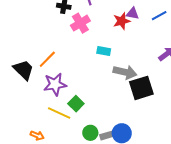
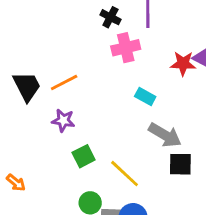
purple star: (55, 84) -> (63, 120), size x0.7
black square: (141, 88) -> (180, 164), size x0.7
yellow line: (59, 113) -> (125, 174), moved

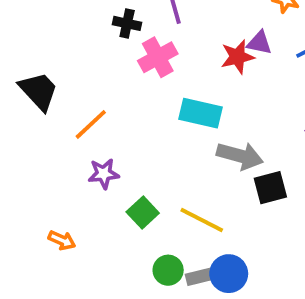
black trapezoid: (27, 86) -> (39, 91), moved
cyan rectangle: (145, 97) -> (200, 113), size x1.5
orange arrow: (16, 183) -> (62, 240), moved

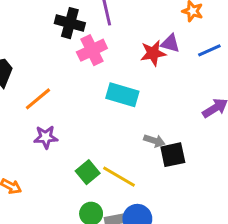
black cross: (127, 23) -> (70, 23), size x1.4
gray arrow: (240, 156) -> (154, 141), moved, size x0.6
green square: (143, 212) -> (88, 172), moved

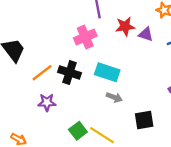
black cross: (70, 23) -> (70, 73), moved
red star: (153, 53) -> (125, 26), moved
gray arrow: (154, 141) -> (114, 97), moved

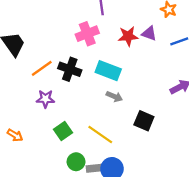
red star: (125, 26) -> (128, 36), moved
black square: (144, 120) -> (144, 121), turned 30
green square: (78, 131) -> (63, 131), moved

